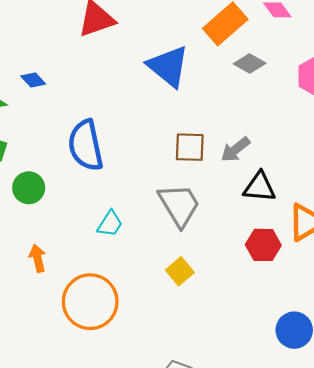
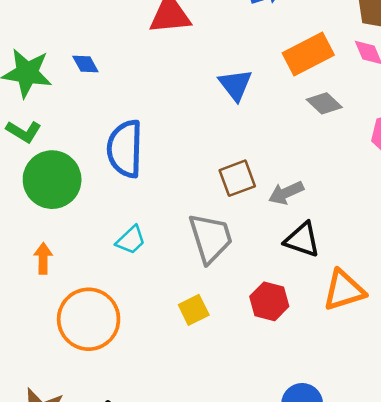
blue triangle: (168, 66) -> (235, 85), size x0.7
brown square: (190, 147) -> (237, 178), turned -36
green circle: (29, 188) -> (52, 180), size x1.6
red hexagon: (263, 245) -> (269, 301), moved

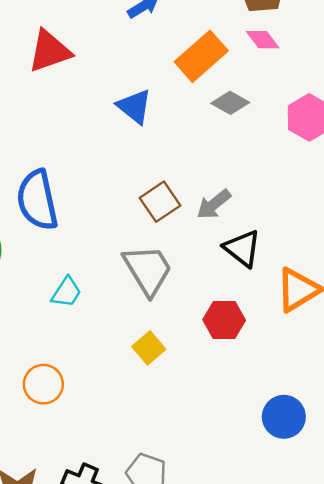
black triangle: (302, 240) -> (242, 248), turned 33
orange circle: (89, 319) -> (43, 384), size x0.6

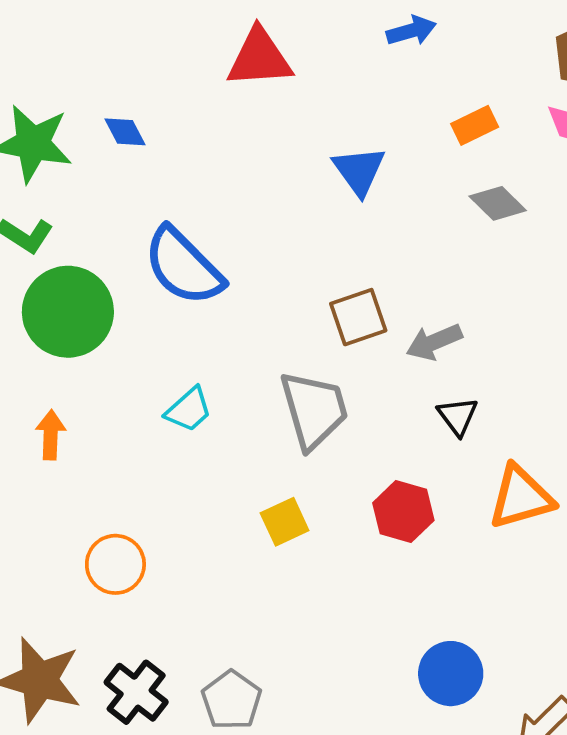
orange rectangle: (201, 56) -> (475, 125), size x0.6
blue semicircle: (37, 200) -> (183, 266), turned -48
black triangle: (242, 248) -> (458, 416), size x0.7
orange circle: (43, 384) -> (115, 564), moved

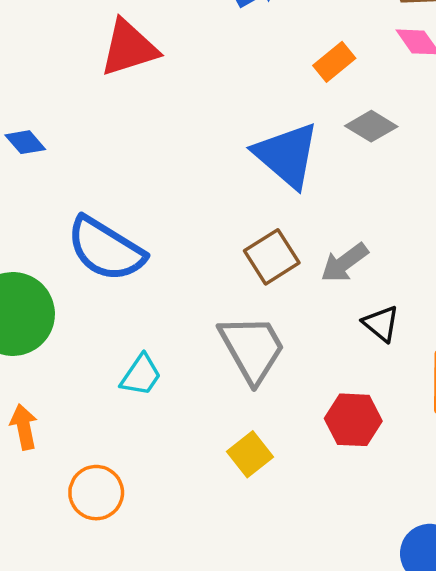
blue triangle: (359, 171) -> (287, 155), moved, size x1.4
orange circle: (115, 564) -> (96, 493), moved

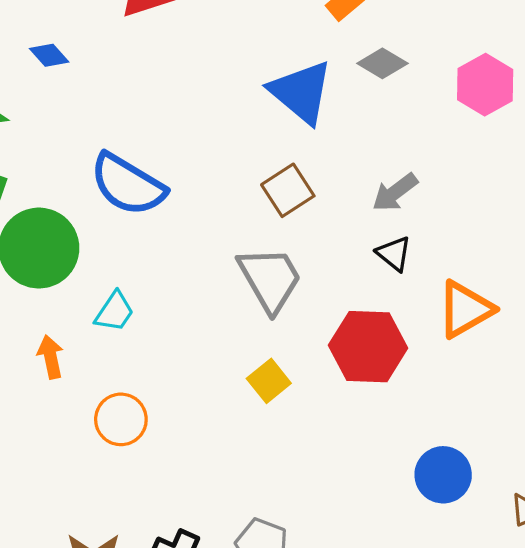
blue diamond: (25, 142) -> (49, 55), moved
gray arrow: (344, 263) -> (395, 192), moved
cyan trapezoid: (141, 375) -> (114, 312), moved
red hexagon: (353, 420) -> (368, 347), size x1.4

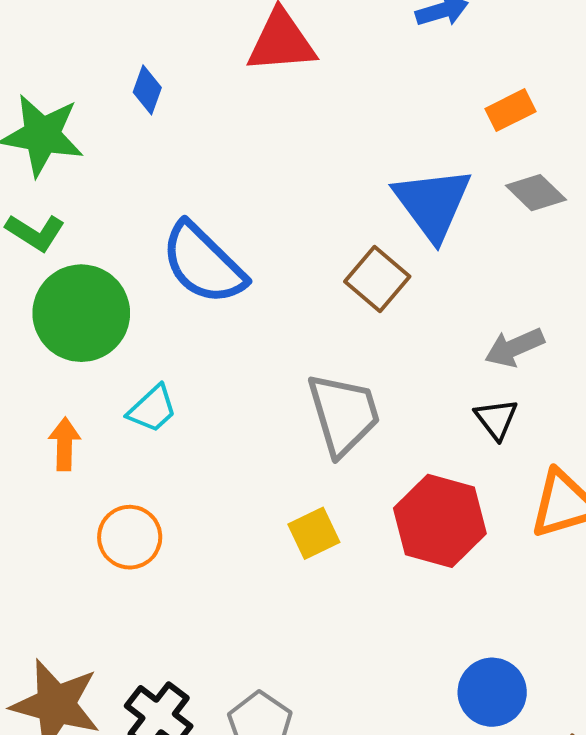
blue diamond: (49, 55) -> (147, 90), turned 48
brown square: (288, 190) -> (377, 279), moved, turned -30

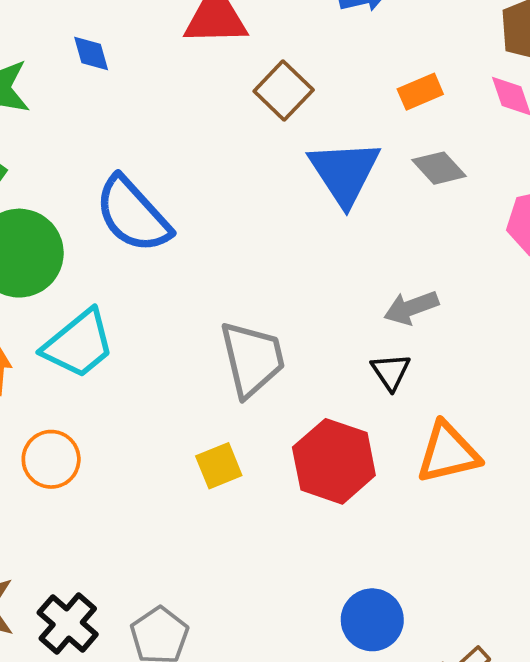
blue diamond: (147, 90) -> (91, 54), turned -39
brown square: (377, 279) -> (284, 91), moved
cyan trapezoid: (152, 409) -> (78, 344), size x1.6

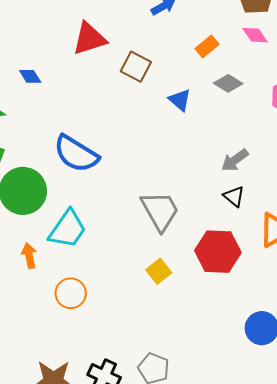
blue triangle: (344, 172) -> (180, 100), size x0.6

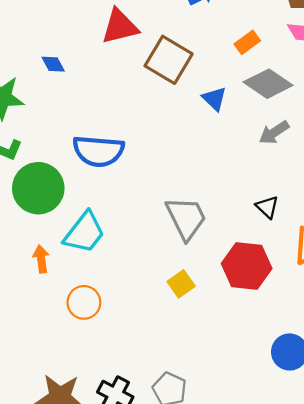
brown square: (136, 67) -> (169, 60), size x1.4
gray diamond: (228, 83) -> (268, 84), size x1.5
blue semicircle: (76, 154) -> (98, 151), turned -30
gray arrow: (235, 160) -> (274, 132), moved

